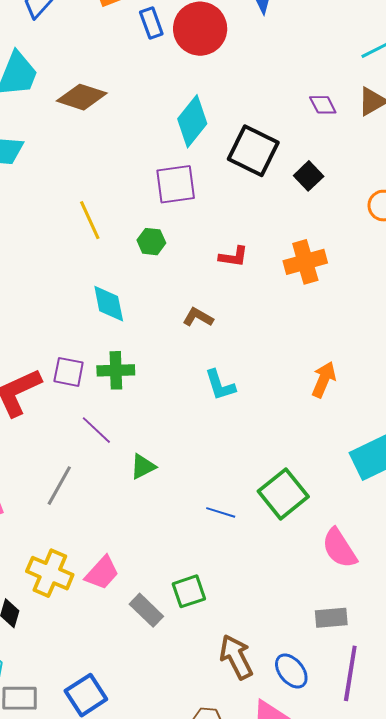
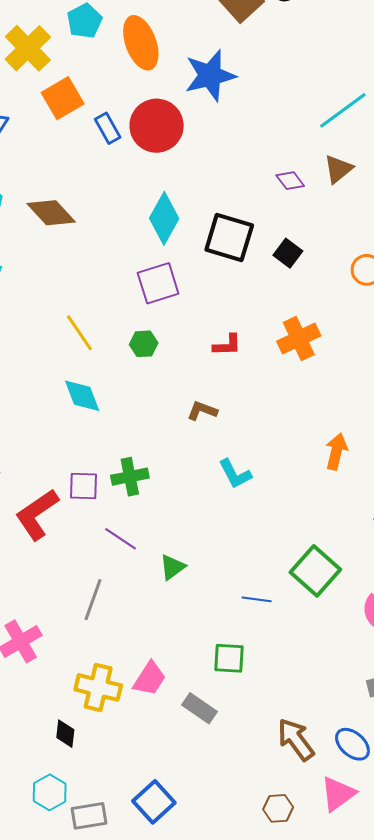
brown diamond: (82, 97) -> (51, 213), turned 39
cyan diamond: (109, 304) -> (82, 396), moved
green square: (189, 591) -> (229, 658), moved, turned 32

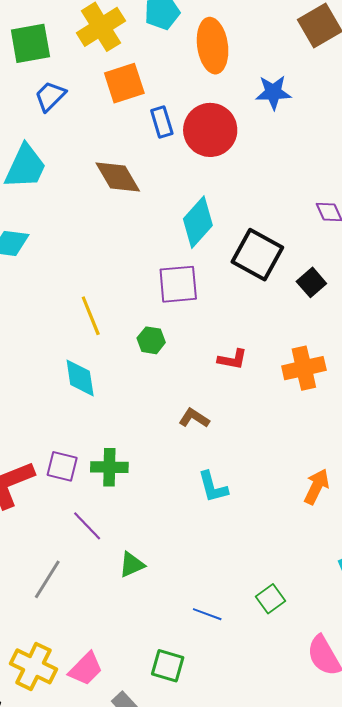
blue star: (210, 76) -> (273, 92), size x0.7
brown diamond: (51, 213) -> (118, 177), moved
green square: (315, 571) -> (271, 599), size x0.6

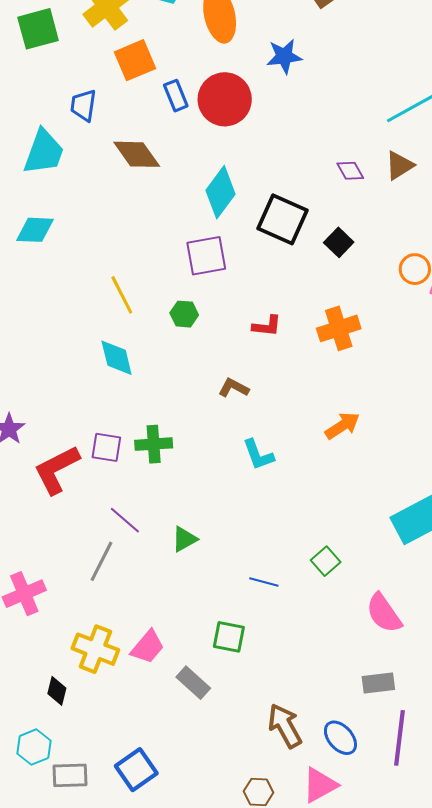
blue trapezoid: (50, 96) -> (83, 105), moved, turned -32
orange arrow: (317, 487) -> (342, 426), moved, turned 36
purple line: (87, 526) -> (125, 520), moved

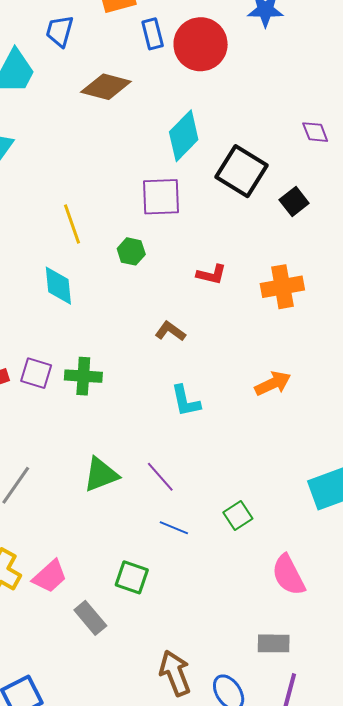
brown diamond: (137, 154) -> (106, 87), turned -48
purple line: (125, 520) -> (160, 477), moved
green triangle: (184, 539) -> (101, 475), size x1.4

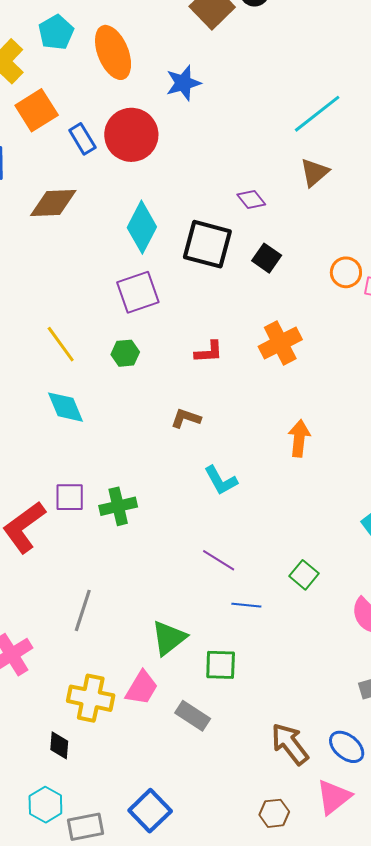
purple diamond: (315, 132) -> (251, 199), moved
green cross: (83, 376) -> (118, 506), moved
orange arrow: (273, 384) -> (299, 438), turned -42
green triangle: (101, 475) -> (169, 638), moved

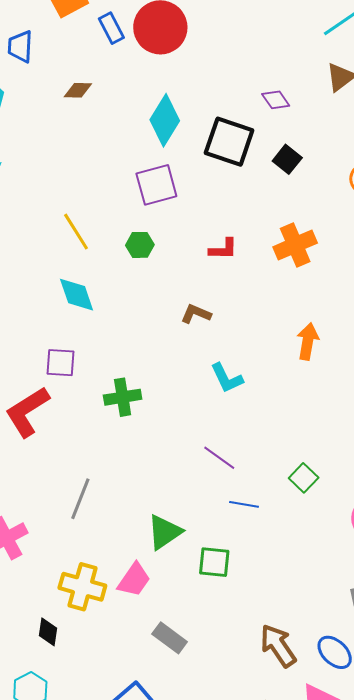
brown diamond: (53, 203) -> (78, 90), size x0.6
purple square: (70, 497) -> (60, 363), moved
gray rectangle: (193, 716) -> (170, 638), moved

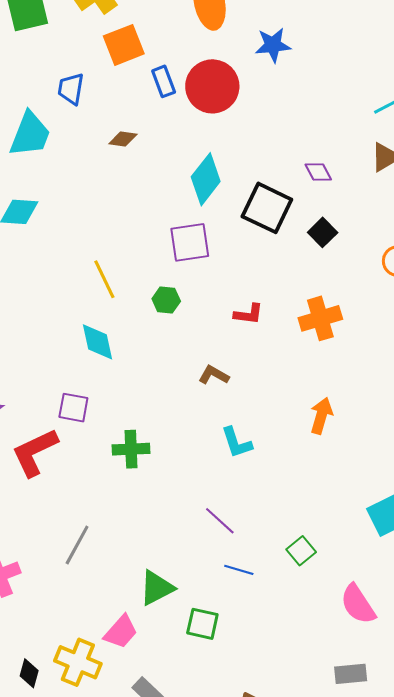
yellow cross: (82, 587) -> (78, 662), moved

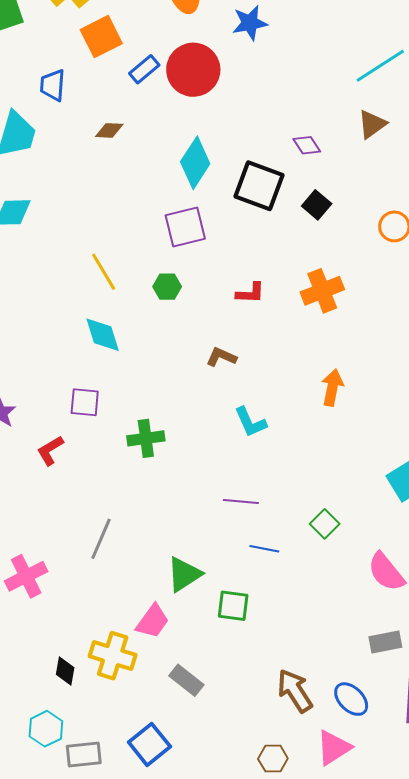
blue rectangle: (164, 81) -> (144, 69), turned 76
red L-shape: (35, 452) -> (50, 450), size x0.6
purple line: (220, 521) -> (241, 501), turned -32

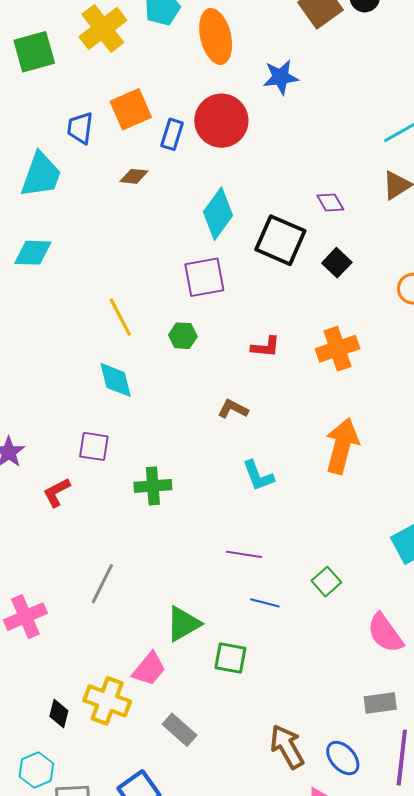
orange square: (101, 37) -> (131, 109), moved
blue rectangle: (144, 69) -> (172, 134), moved, turned -36
orange arrow: (332, 388) -> (342, 446), size x1.5

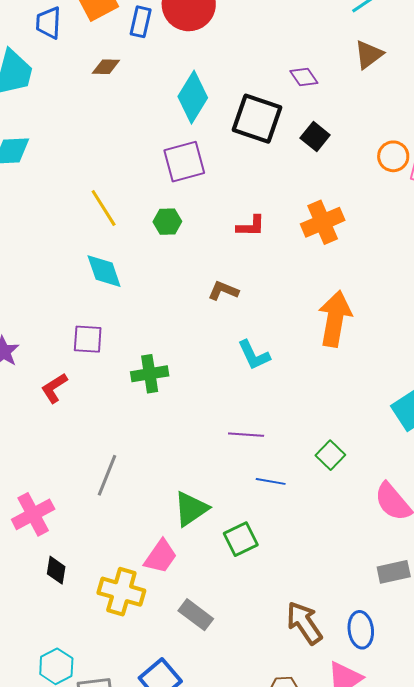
green square: (230, 658) -> (241, 539), turned -32
black diamond: (59, 714) -> (56, 570), moved
blue ellipse: (343, 758) -> (361, 630), turned 39

